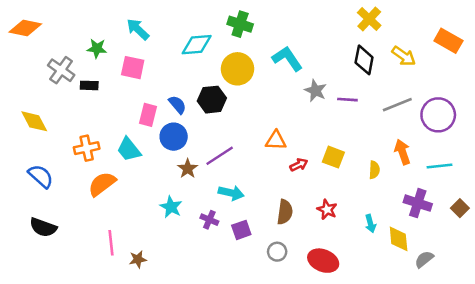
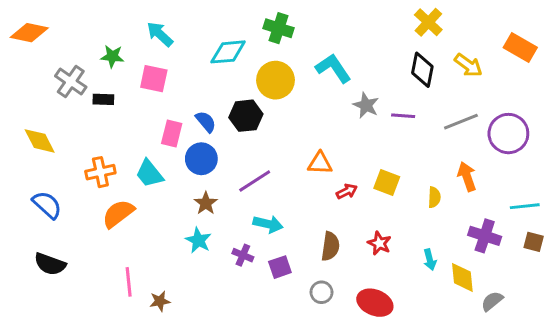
cyan line: (439, 166) -> (525, 206), moved
brown star: (188, 169) -> (206, 203), moved
brown square: (460, 208) -> (534, 242), turned -30

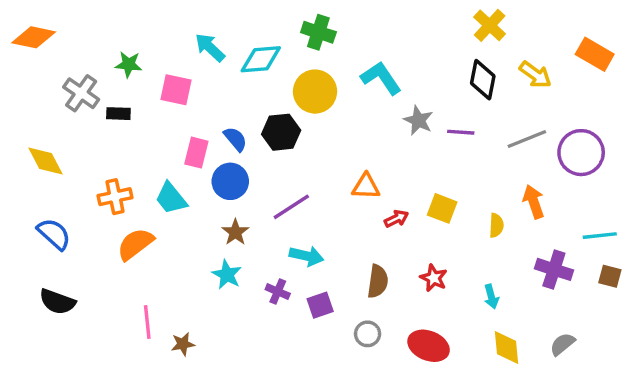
cyan arrow: (160, 34) -> (210, 47), moved
yellow diamond: (462, 277) -> (507, 347), moved

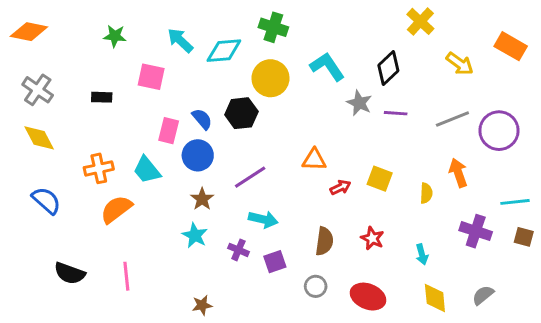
green star: (129, 64) -> (115, 36), moved
black diamond: (483, 80) -> (388, 68), moved, turned 36
gray cross: (81, 93) -> (38, 90), moved
black semicircle: (57, 302) -> (70, 273), moved
brown star: (183, 344) -> (202, 305), moved

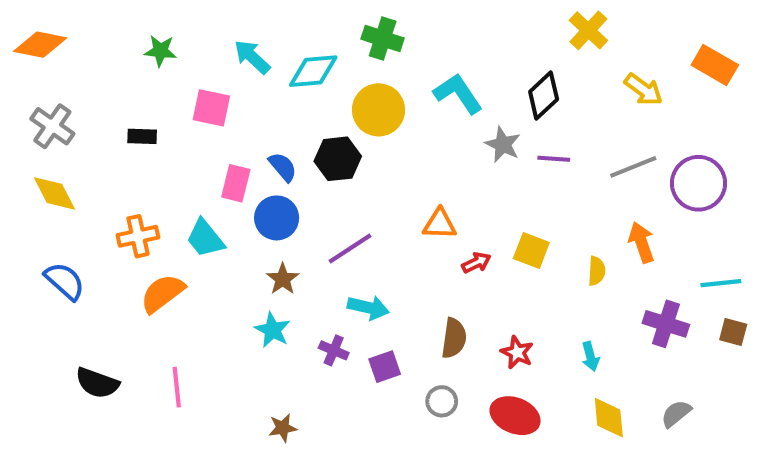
red star: (372, 238) -> (517, 352), moved

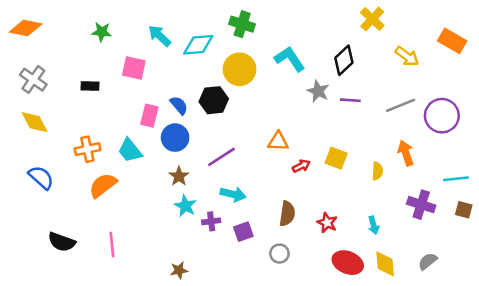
cyan star: (273, 330) -> (185, 206), moved
purple cross: (334, 350) -> (211, 221), turned -30
red ellipse: (515, 416) -> (348, 263), moved

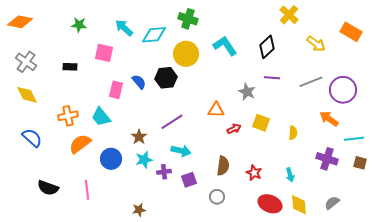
gray star: (318, 91) -> (247, 92), moved
blue circle: (175, 138) -> (111, 159), moved
orange arrow: (406, 153) -> (329, 119), moved, turned -36
cyan star: (185, 206) -> (144, 160), turned 30

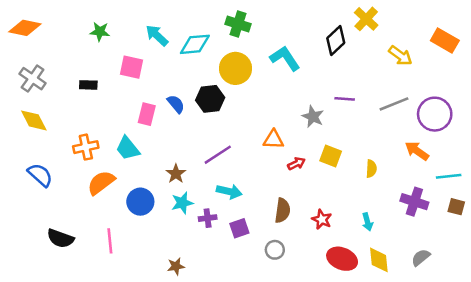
black diamond: (267, 47) -> (336, 41), moved

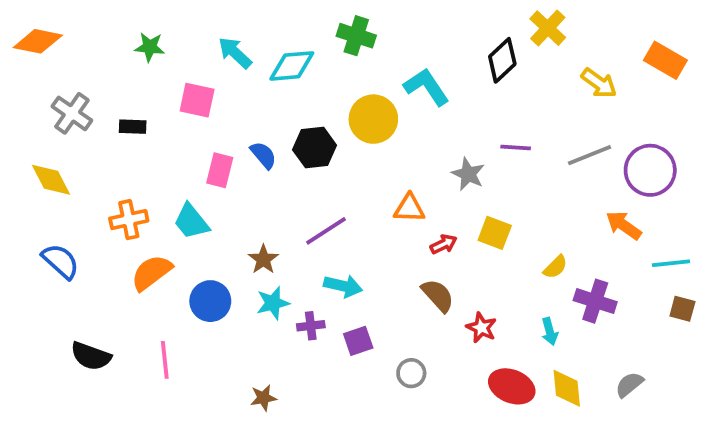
yellow circle: (236, 68) -> (373, 119), moved
gray cross: (33, 79) -> (72, 113), moved
yellow semicircle: (371, 169) -> (555, 267), moved, turned 42
purple cross: (414, 202) -> (595, 301), moved
brown semicircle: (282, 210) -> (438, 295), moved, turned -50

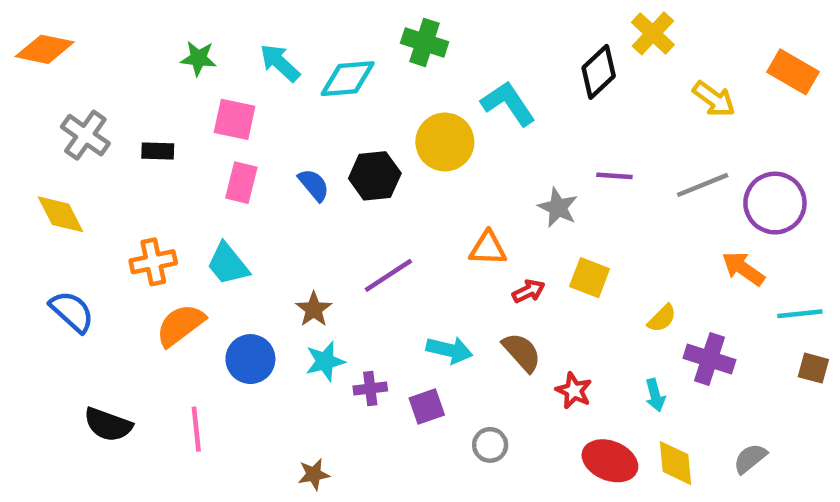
green star: (150, 47) -> (198, 58), moved
pink rectangle: (220, 170) -> (241, 183), moved
cyan arrow: (343, 286) -> (449, 350), moved

